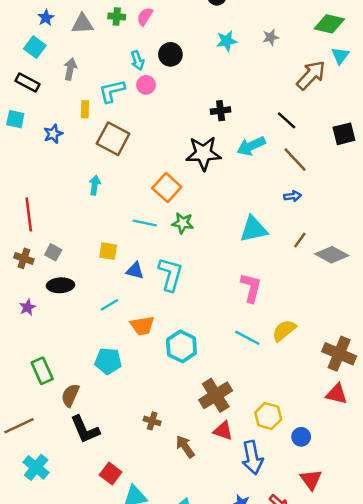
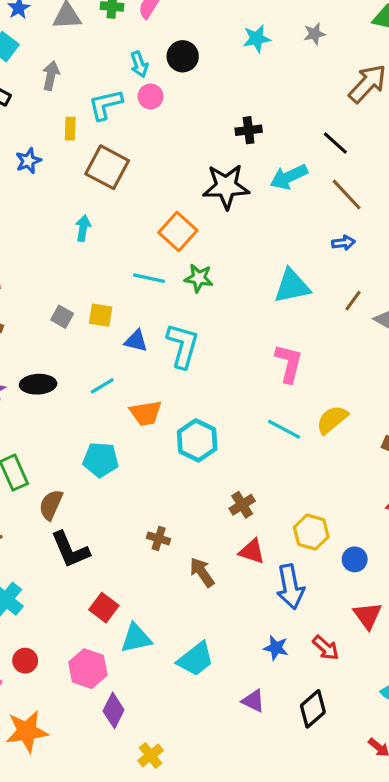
gray square: (53, 252) -> (62, 317), moved
black ellipse: (60, 285) -> (38, 384), moved
brown cross: (216, 395) -> (242, 505), size x0.6

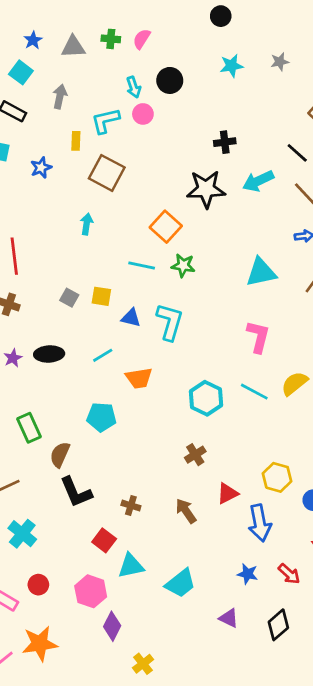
cyan hexagon: (197, 440) -> (206, 398), moved
brown cross: (242, 505) -> (195, 455), moved
brown cross: (159, 538) -> (131, 506), moved
red triangle: (252, 551) -> (227, 493), turned -45

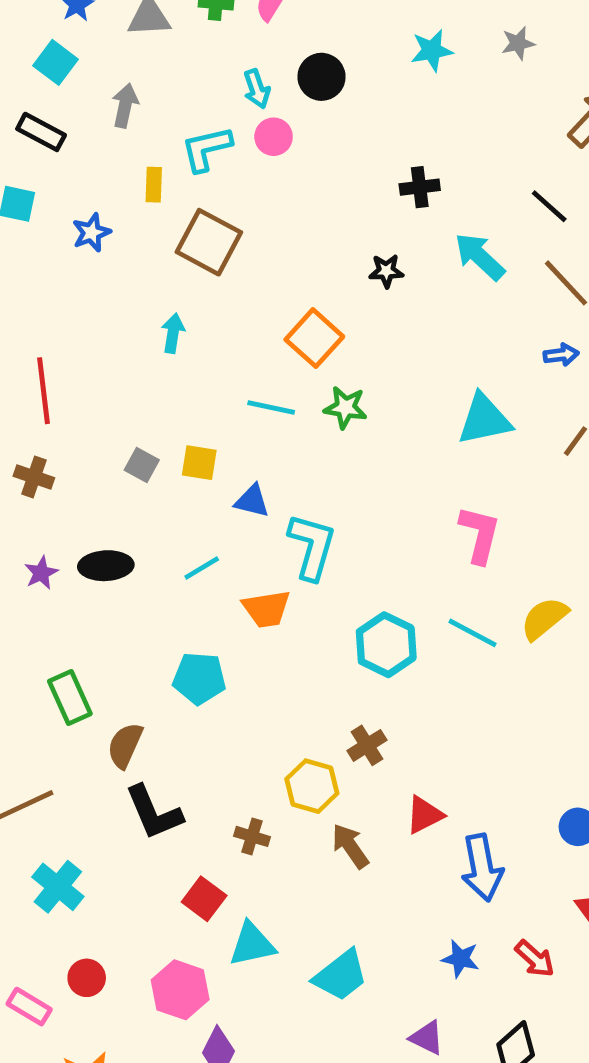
cyan arrow: (258, 181) -> (480, 257), turned 68
black star: (206, 189) -> (386, 271), size x0.5
cyan L-shape: (170, 322) -> (312, 547), moved
yellow hexagon: (277, 477) -> (312, 786), moved

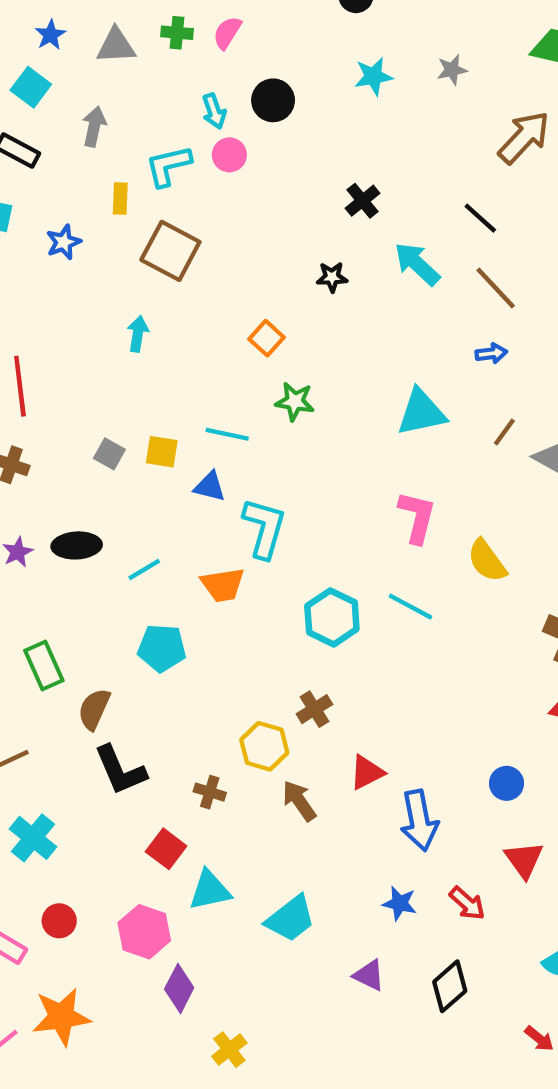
black cross: (420, 187) -> (362, 201), turned -32
orange square: (314, 338) -> (266, 338), size x0.7
cyan line: (271, 408) -> (227, 434), moved
cyan line: (202, 568) -> (144, 569), moved
yellow semicircle: (544, 618) -> (487, 561), moved, turned -87

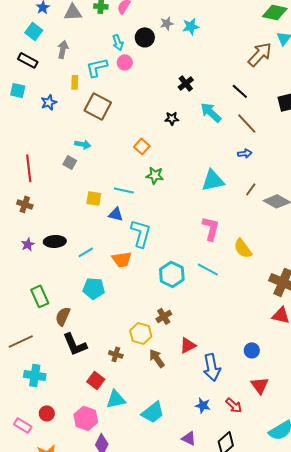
gray star: (452, 70) -> (167, 23), moved
cyan arrow: (138, 334) -> (83, 144), turned 91
gray square: (109, 454) -> (70, 162), moved
cyan cross: (33, 838) -> (35, 375), turned -30

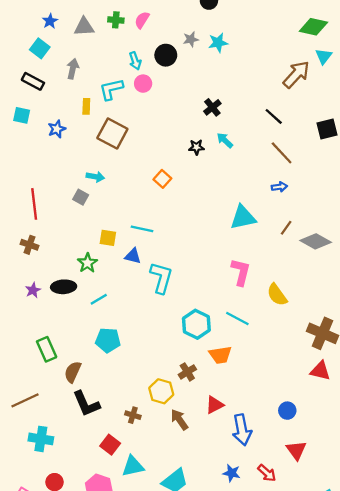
cyan arrow: (211, 112) -> (225, 140), moved, size x0.7
green star: (155, 175) -> (87, 263), moved, turned 30
orange trapezoid: (122, 259) -> (220, 355), moved

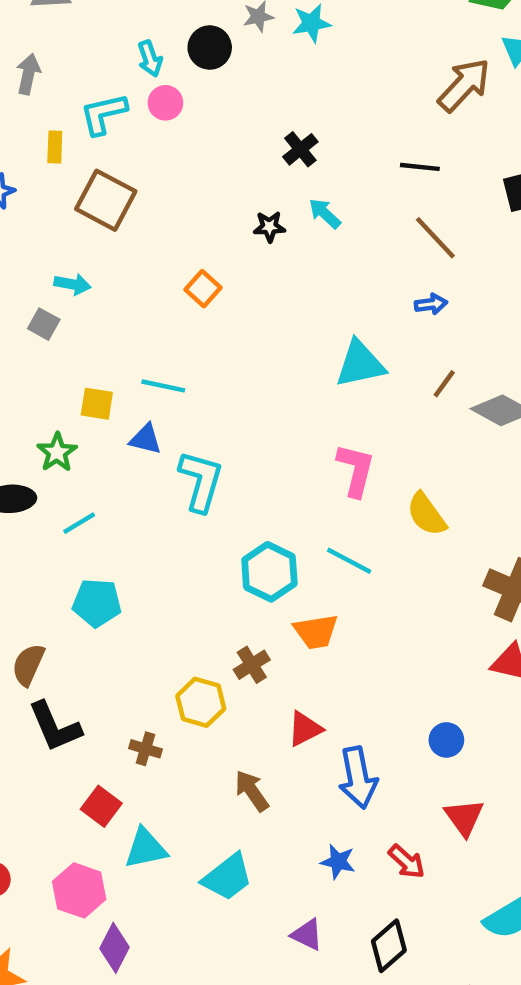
black line: (274, 116) -> (420, 167), turned -36
brown arrow: (179, 420) -> (252, 791), moved

